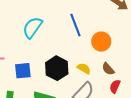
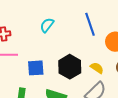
cyan semicircle: (32, 28) -> (47, 25), size x0.7

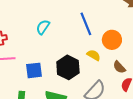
yellow semicircle: (97, 68) -> (94, 55), moved

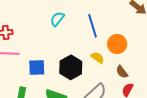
cyan semicircle: (43, 27) -> (57, 19), moved

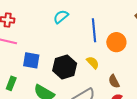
orange circle: (117, 44) -> (116, 42), moved

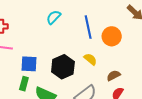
brown semicircle: (114, 81) -> (114, 75), turned 96
green rectangle: (11, 83) -> (24, 84), moved

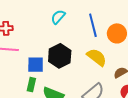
yellow semicircle: (90, 59) -> (97, 57), size x1.5
black hexagon: (63, 67) -> (60, 56), moved

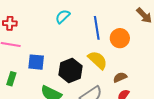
black hexagon: (60, 56) -> (70, 70), moved
green rectangle: (31, 85) -> (11, 79), moved

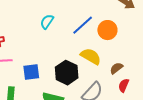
blue line: (97, 28) -> (83, 25), turned 70

